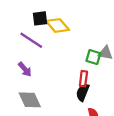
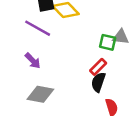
red rectangle: (83, 79) -> (98, 67), turned 42
gray diamond: (30, 100) -> (40, 94), turned -50

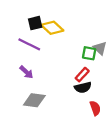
gray triangle: (121, 37) -> (100, 48), turned 40
black semicircle: (98, 82) -> (83, 87), turned -119

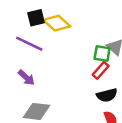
red rectangle: (82, 75) -> (101, 70), moved
black semicircle: (83, 87) -> (107, 95), moved

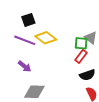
yellow diamond: (57, 23) -> (46, 38), moved

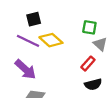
green square: (81, 43) -> (89, 27), moved
purple arrow: (25, 66) -> (25, 69), size x1.5

